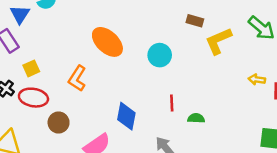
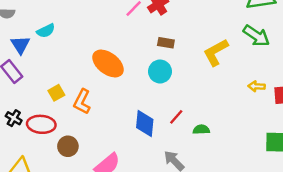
brown rectangle: (195, 21) -> (166, 43), moved
yellow square: (31, 68) -> (56, 93), moved
red line: (172, 103) -> (176, 117), turned 49
blue diamond: (126, 116) -> (145, 124), moved

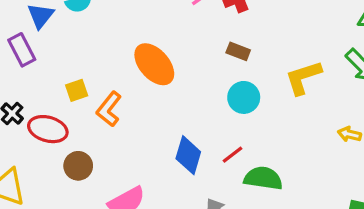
cyan circle: (160, 71) -> (244, 97), moved
green semicircle: (201, 130) -> (263, 178), size x1.6

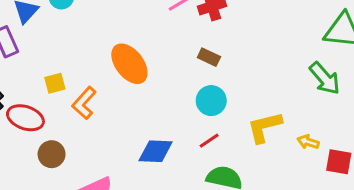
yellow L-shape: (303, 77) -> (265, 127), moved
blue diamond: (188, 155) -> (156, 151), turned 72
red line: (233, 155) -> (209, 141), moved

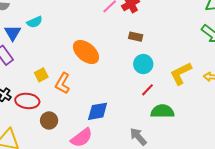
blue diamond: (156, 151) -> (98, 111), moved

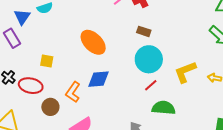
cyan circle: (143, 64) -> (149, 59), size x1.4
yellow square: (41, 75) -> (47, 61), turned 32
orange L-shape: (63, 83) -> (73, 92), moved
blue diamond: (98, 111) -> (98, 79), moved

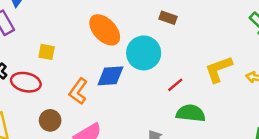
cyan circle: (149, 59) -> (144, 53), moved
brown circle: (50, 107) -> (50, 120), moved

